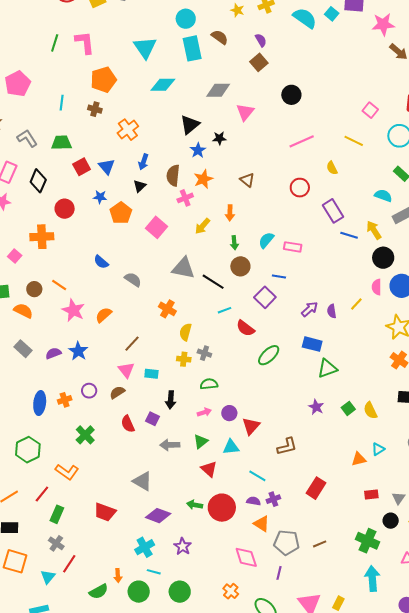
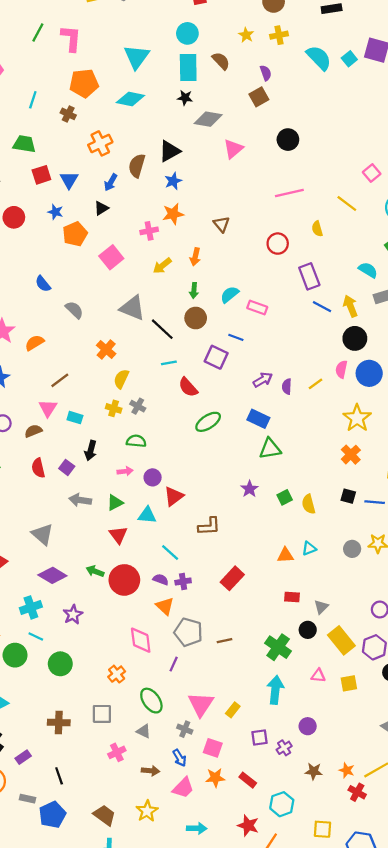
cyan diamond: (163, 85) -> (130, 99), moved
black star: (219, 138) -> (185, 98), moved
brown semicircle: (173, 175) -> (137, 166), moved
purple square: (265, 297) -> (216, 357), turned -30

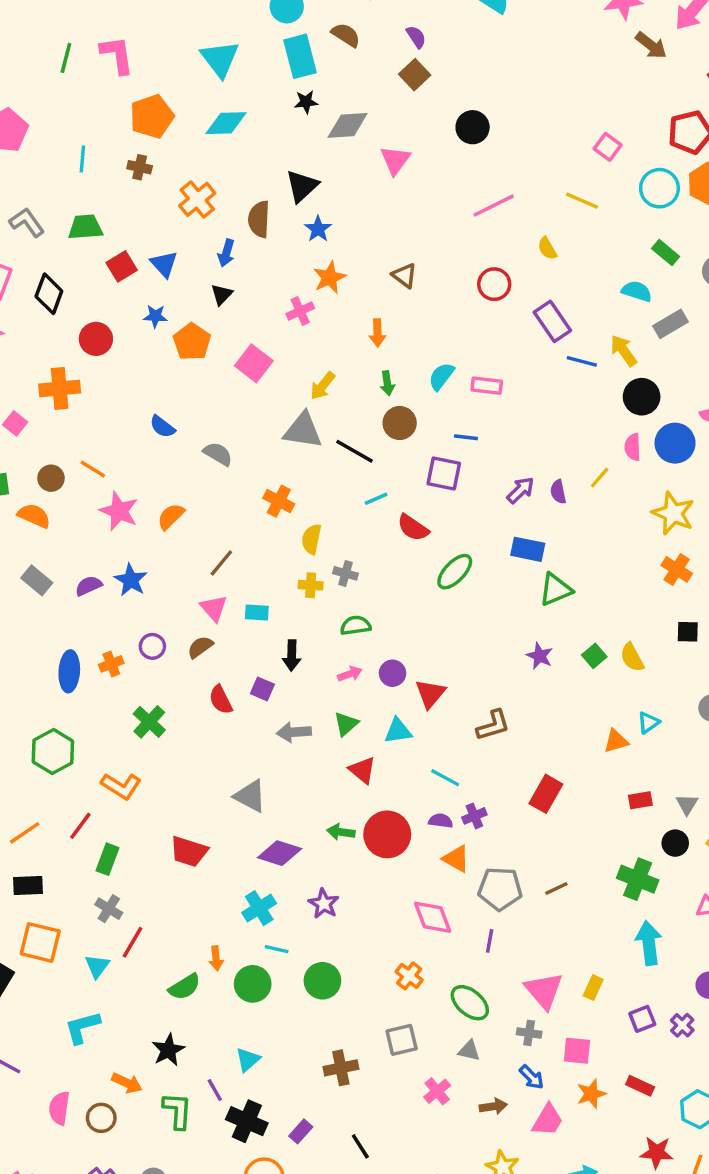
yellow arrow: (162, 266) -> (323, 386), moved

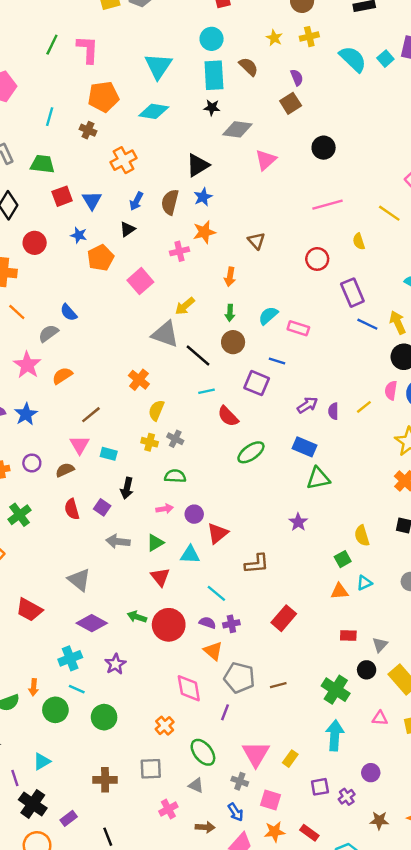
brown semicircle: (259, 219) -> (170, 202), moved
gray semicircle: (218, 454) -> (48, 333), moved, turned -78
orange line: (93, 469) -> (17, 312), moved
green square: (594, 656) -> (343, 559), moved

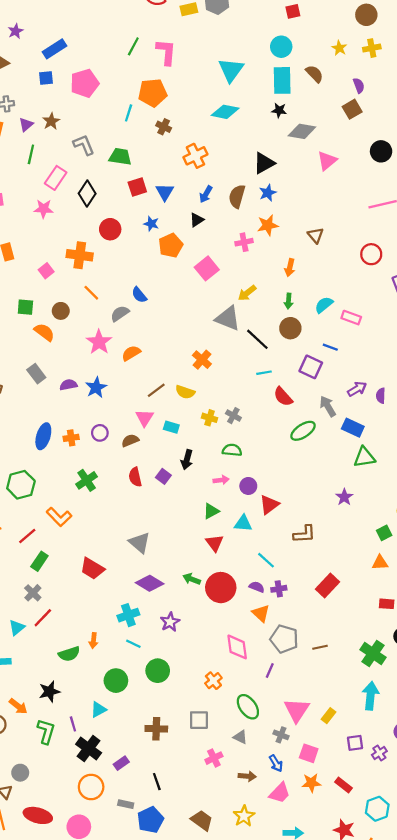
orange pentagon: (103, 97) -> (153, 93), moved
yellow semicircle: (156, 410) -> (185, 392), moved, turned -96
gray arrow: (118, 541) -> (328, 406), moved, turned 50
green circle: (55, 710) -> (116, 681), moved

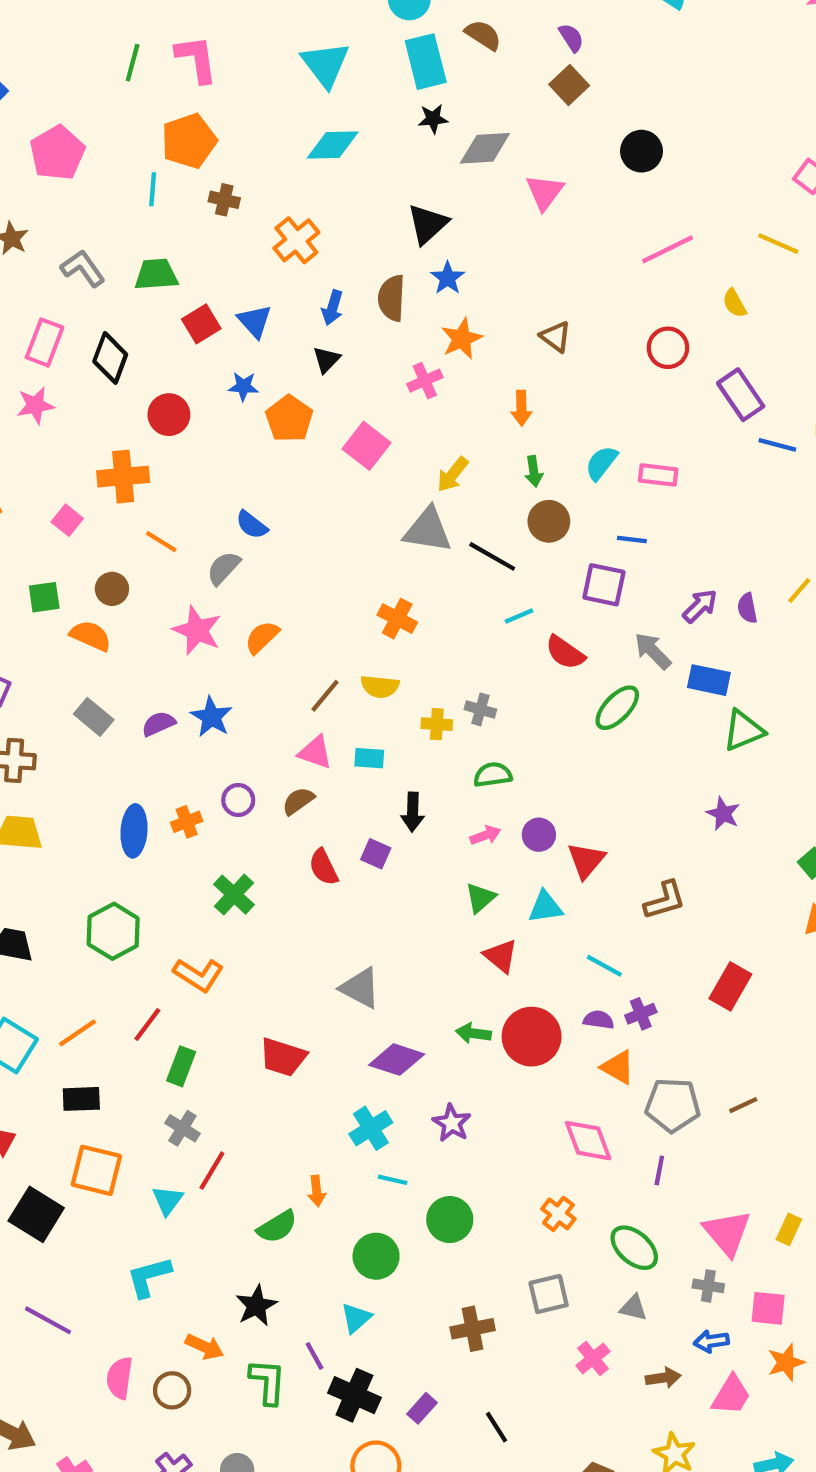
pink triangle: (145, 418) -> (315, 752), turned -30
blue arrow: (276, 763) -> (711, 1341), turned 126

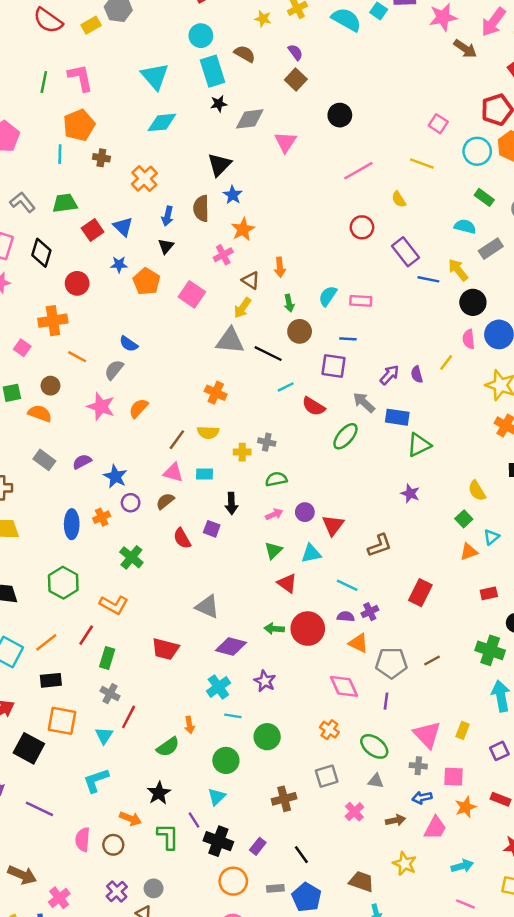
brown triangle: (556, 337) -> (251, 280), moved
blue star: (211, 717) -> (115, 476), moved

